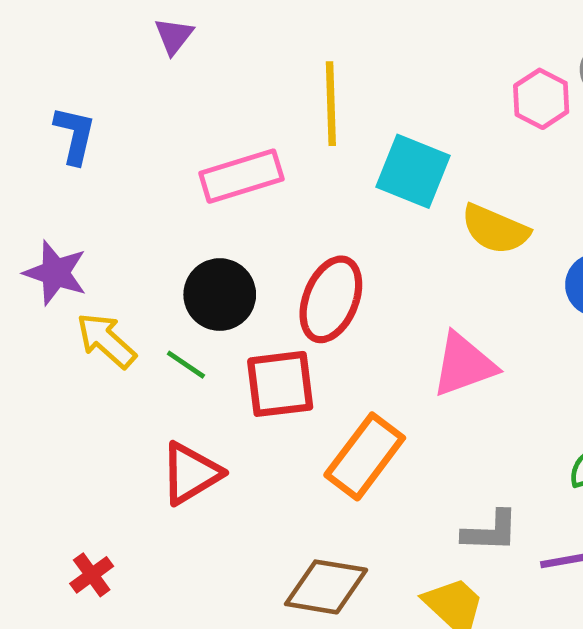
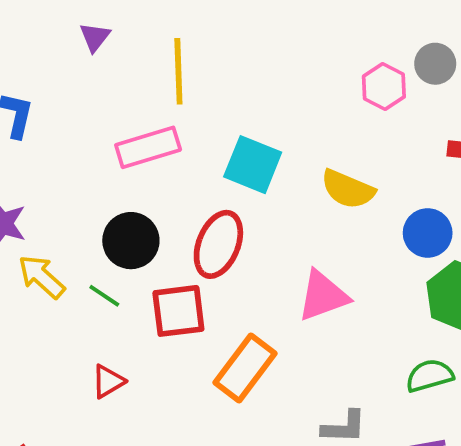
yellow line: (331, 104) -> (178, 71), moved
cyan square: (413, 171) -> (253, 165), moved
red triangle: (191, 473) -> (108, 381), size x0.7

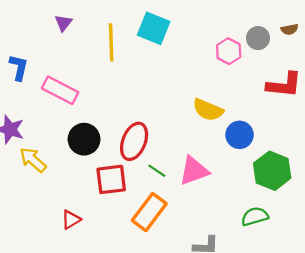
pink rectangle: (148, 147) -> (60, 90), moved, turned 44
cyan square: (253, 165) -> (154, 28), moved
blue circle: (428, 233) -> (240, 135), moved
green line: (104, 296) -> (157, 171), moved

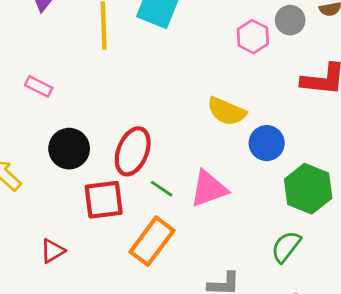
pink rectangle: (60, 90) -> (39, 86), size x0.6
green semicircle: (255, 216) -> (286, 247), turned -36

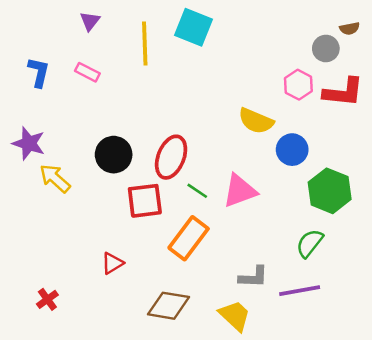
gray circle: (290, 20) -> (326, 48), moved
pink hexagon: (253, 37) -> (298, 85), moved
pink rectangle: (39, 86) -> (87, 72), moved
red triangle: (53, 251) -> (112, 263), moved

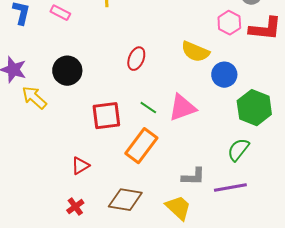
black circle: (114, 155) -> (67, 71), moved
red ellipse: (171, 157) -> (136, 59), moved, size x0.7
red cross: (47, 299) -> (75, 207), moved

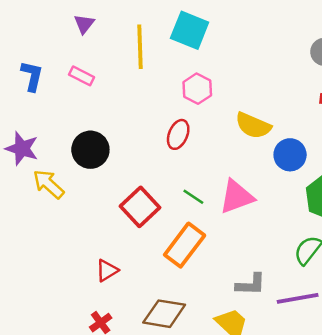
pink hexagon: (229, 23) -> (197, 89), moved
red square: (106, 116) -> (140, 207), turned -36

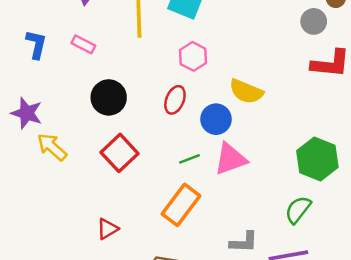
black circle: (90, 150) -> (109, 97), moved
blue circle: (290, 155) -> (216, 119), moved
green line: (193, 197) -> (189, 159), turned -55
red square: (140, 207) -> (120, 153), moved

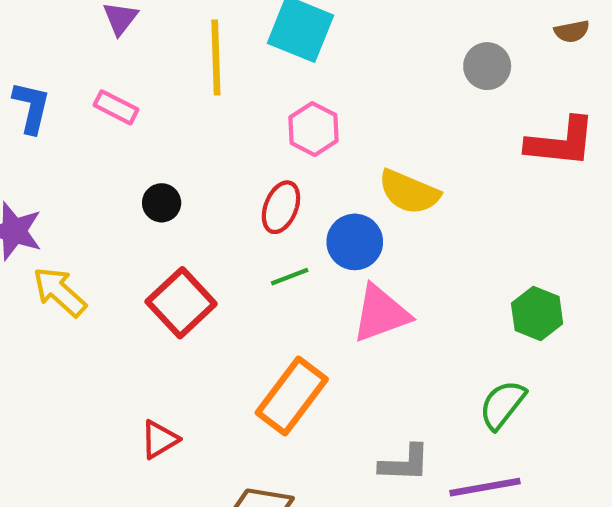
gray circle: (314, 21) -> (487, 66), moved
black circle: (109, 97) -> (162, 203), size x0.6
green line: (189, 159) -> (290, 277), moved
green hexagon: (317, 159) -> (537, 314), size x0.7

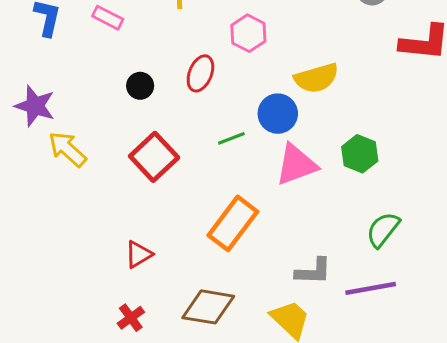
yellow semicircle: (409, 192) -> (316, 78), turned -39
red ellipse: (281, 207) -> (200, 73), moved
green hexagon: (537, 314) -> (360, 154), moved

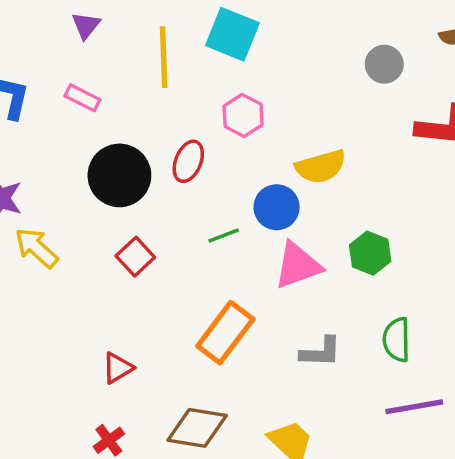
black circle: (140, 86) -> (119, 175), size x2.0
red square: (154, 157) -> (135, 257), size x0.7
green semicircle: (383, 230) -> (397, 340), turned -39
gray L-shape: (313, 271) -> (321, 352), moved
purple line: (371, 288) -> (414, 407), moved

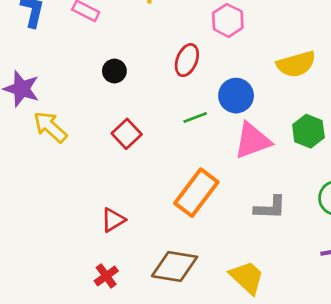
pink hexagon: (243, 115) -> (228, 20), moved
red ellipse: (188, 161) -> (187, 60), moved
yellow semicircle: (321, 167) -> (296, 64), moved
black circle: (119, 175) -> (114, 71), size x0.5

